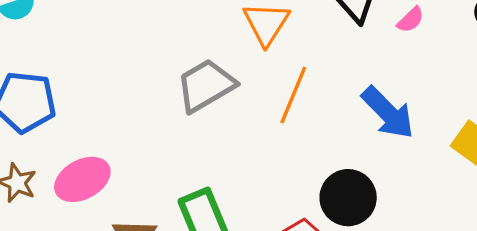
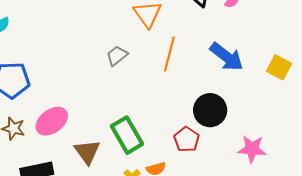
gray trapezoid: (206, 86) -> (117, 56), size x0.6

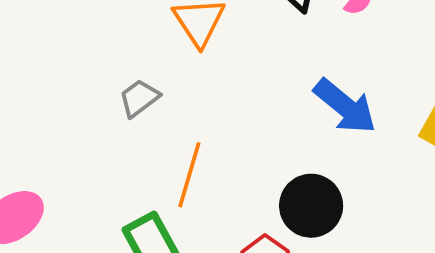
orange line: (169, 54) -> (189, 175), moved

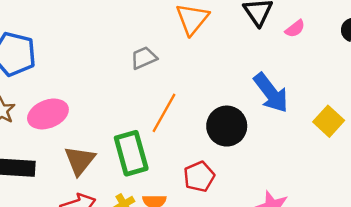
black circle: (311, 206) -> (227, 126), moved

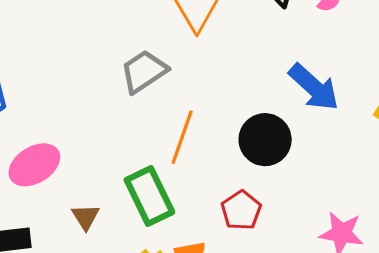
gray trapezoid: (144, 58) -> (144, 71), size x1.4
brown triangle: (80, 160) -> (86, 217), size x0.7

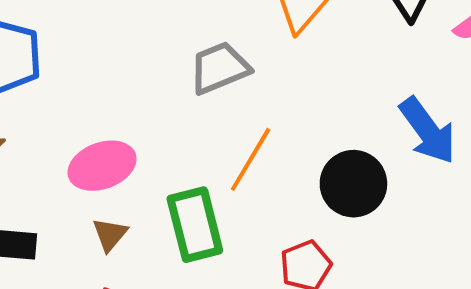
pink ellipse: (34, 165) -> (102, 166), moved

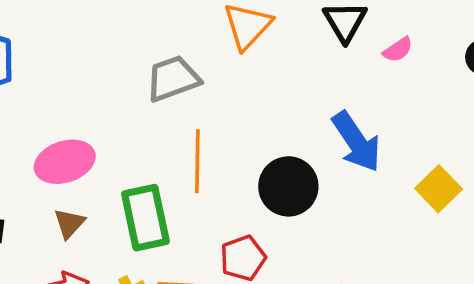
orange line: (251, 159) -> (197, 161), turned -32

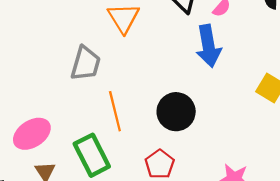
gray trapezoid: (173, 79) -> (86, 64), turned 141
blue arrow: (356, 142) -> (208, 46), moved, turned 39

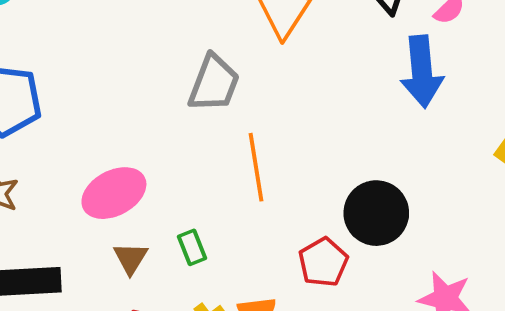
black circle: (176, 112) -> (376, 213), moved
green rectangle: (92, 155) -> (192, 247), moved, size x0.5

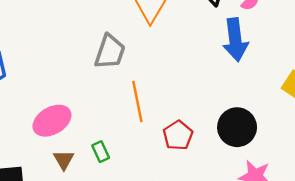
black circle: (376, 213) -> (237, 127), moved
red pentagon: (323, 262) -> (178, 135), moved

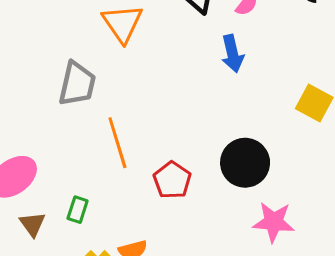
blue arrow: (235, 40) -> (232, 54), size x0.7
green rectangle: (101, 152) -> (78, 210), turned 48

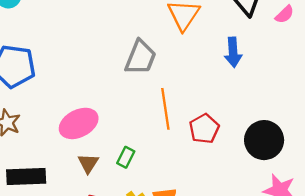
blue arrow: (232, 54) -> (233, 52), moved
red pentagon: (172, 180) -> (204, 129), moved

